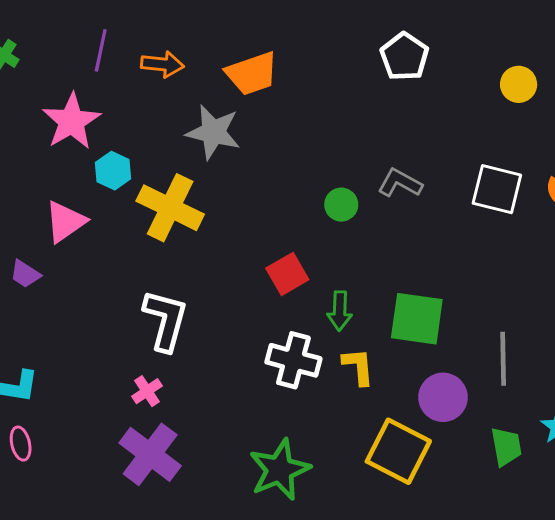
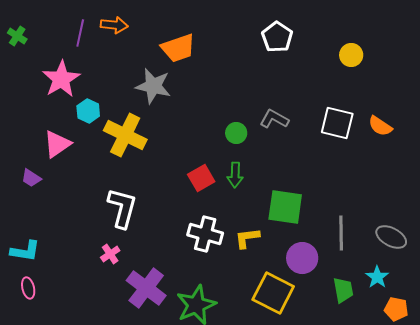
orange arrow: (162, 64) -> (114, 25), moved
green arrow: (340, 311) -> (235, 175), moved
yellow L-shape: (358, 366) -> (247, 238), turned -92
purple cross: (150, 454) -> (146, 288), moved

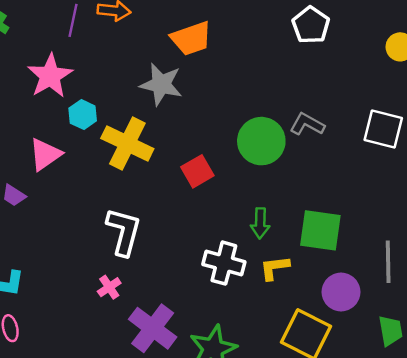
green circle: (236, 133) -> (261, 141), size x1.8
green arrow: (235, 175) -> (260, 223), moved
red square: (201, 178) -> (197, 171), moved

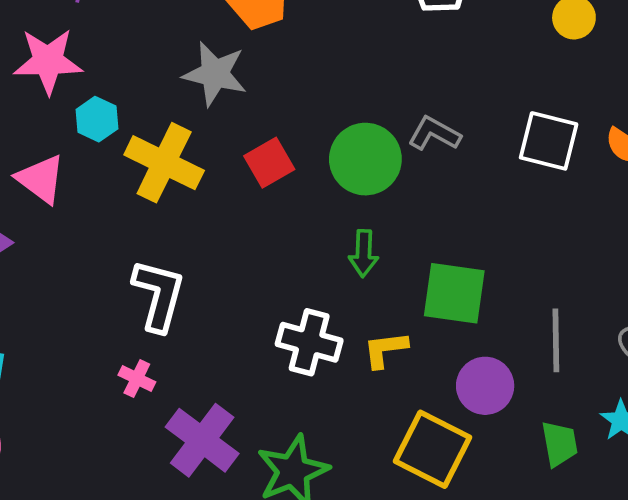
pink star: (50, 76) -> (48, 61), turned 30
pink triangle: (45, 154) -> (41, 179), turned -48
red square: (197, 171) -> (269, 163), moved
green arrow: (260, 223) -> (364, 253), moved
pink cross: (109, 287) -> (137, 379), turned -30

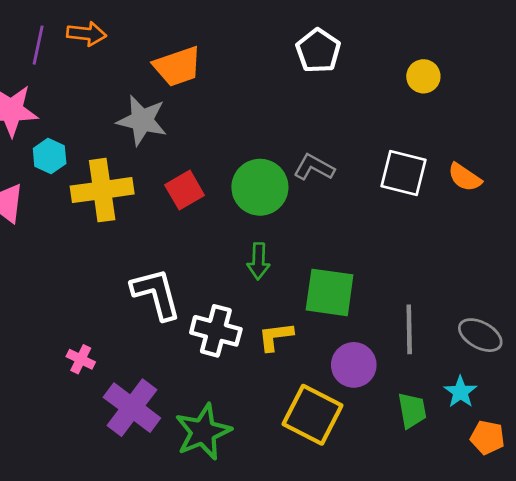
yellow cross: (164, 163) -> (102, 190), turned -34
white L-shape: (159, 295) -> (156, 294), moved, turned -30

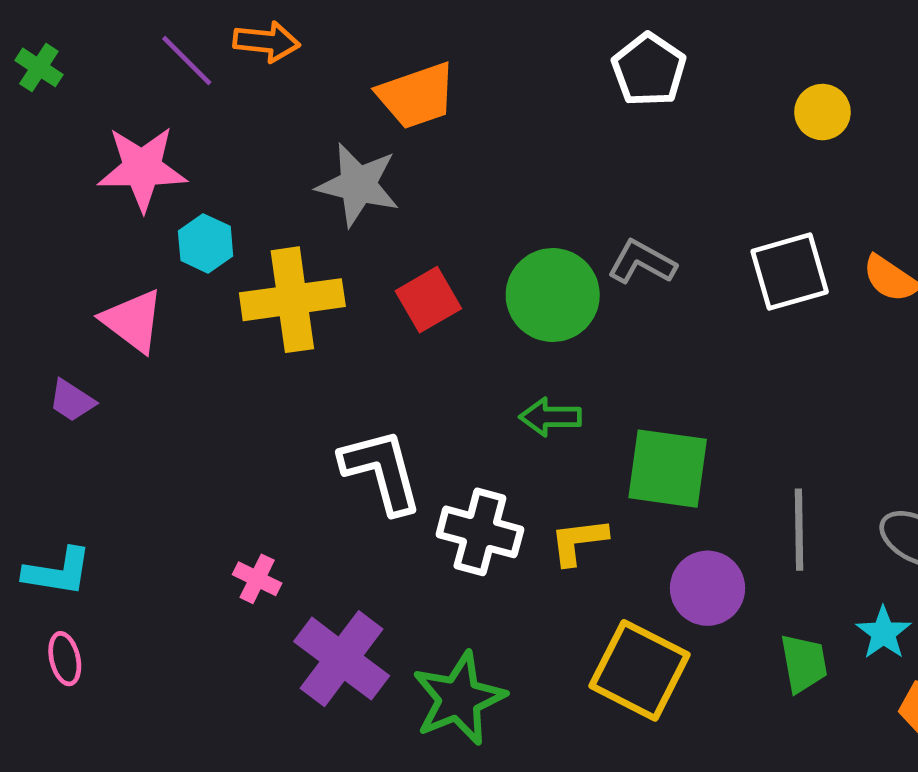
purple line: (38, 45) -> (187, 60), turned -57
white square: (404, 173) -> (790, 272), turned -30
green arrow: (258, 261) -> (550, 417), turned 88

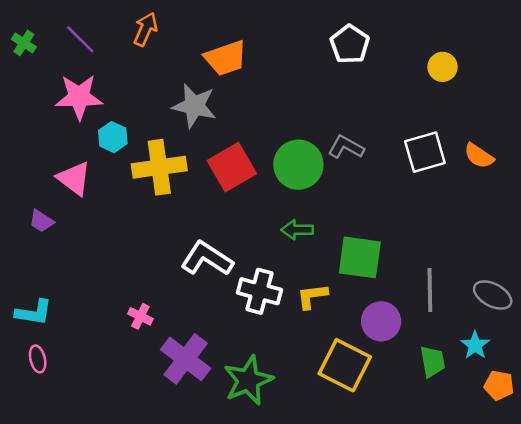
orange arrow: (267, 42) -> (145, 29), turned -72
purple line: (187, 60) -> (80, 39), moved
red square: (428, 300) -> (232, 167), size x1.4
white L-shape: (381, 471) -> (207, 259), turned -42

